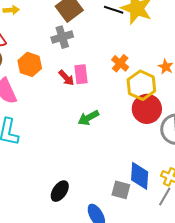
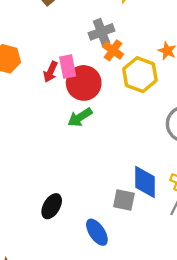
gray cross: (62, 37) -> (102, 32), moved
red arrow: (66, 78) -> (51, 72), turned 72
red circle: (147, 109) -> (84, 83), moved

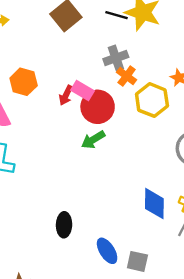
pink rectangle: (68, 66) -> (83, 91), turned -50
gray square: (124, 200) -> (137, 261), moved
black ellipse: (52, 206) -> (64, 225), turned -30

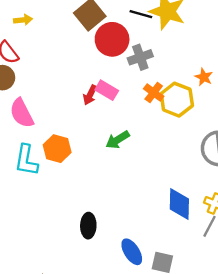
orange cross: (127, 76) -> (154, 93), moved
orange hexagon: (24, 82) -> (57, 149), moved
red circle: (98, 107) -> (112, 39), moved

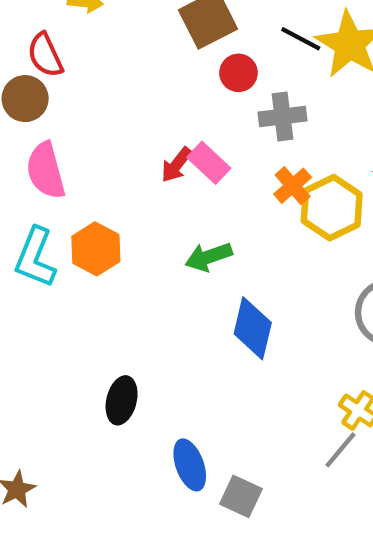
red circle: (112, 39) -> (239, 73), size x0.6
blue diamond: (179, 204) -> (253, 328), moved

